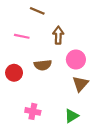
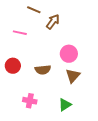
brown arrow: (58, 35) -> (53, 22), moved, turned 35
brown semicircle: (43, 65) -> (43, 70), moved

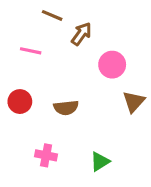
pink circle: (69, 54) -> (112, 65), moved
brown triangle: (73, 76) -> (134, 102), moved

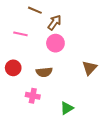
pink circle: (112, 65) -> (55, 43), moved
pink cross: (46, 155) -> (33, 96), moved

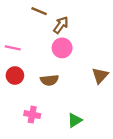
pink line: (20, 34) -> (13, 48), moved
pink cross: (33, 96) -> (32, 115), moved

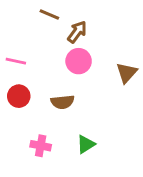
brown triangle: (100, 75) -> (127, 73), moved
green triangle: (75, 120) -> (86, 144), moved

